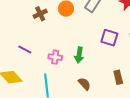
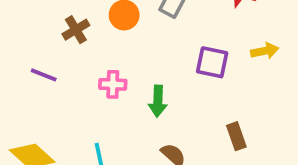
purple line: (25, 49) -> (44, 75), moved
pink cross: (55, 57) -> (113, 84), moved

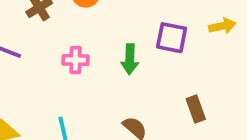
green arrow: (158, 101) -> (130, 59), moved

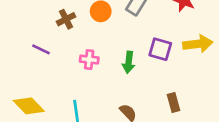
yellow arrow: (222, 26) -> (198, 44), size x1.5

